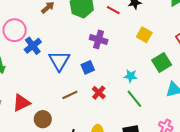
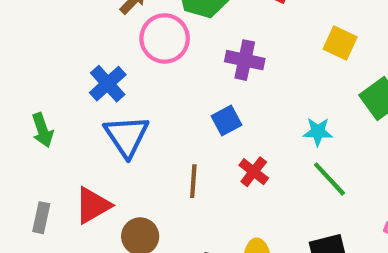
pink circle: (15, 30) -> (165, 38), moved
blue triangle: (59, 61) -> (127, 136), moved
brown line: (70, 95) -> (193, 181), turned -56

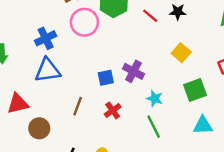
purple cross: (245, 60) -> (133, 71), moved
blue triangle: (127, 136) -> (48, 70), turned 40

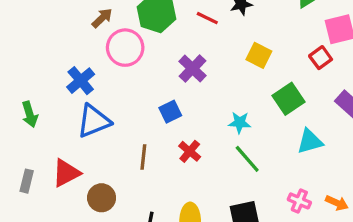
purple cross: (133, 71) -> (192, 68), moved, turned 30

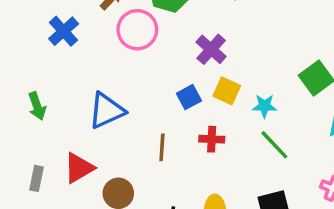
yellow square: (259, 55) -> (227, 91), moved
blue cross: (81, 81) -> (64, 31), moved
red cross: (190, 151) -> (212, 139), turned -35

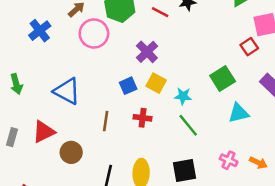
blue triangle: (107, 111) -> (67, 91), turned 48

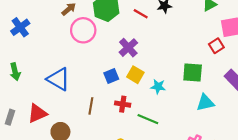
blue cross: (40, 31) -> (20, 27), moved
green square: (223, 79) -> (193, 72), turned 35
green line: (188, 125) -> (148, 119), moved, turned -30

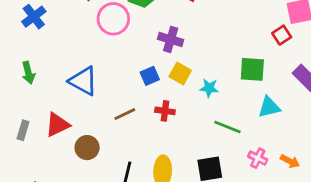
purple cross: (128, 48) -> (171, 39), turned -30
brown line: (91, 106) -> (125, 114), turned 56
green line: (148, 119) -> (227, 127), moved

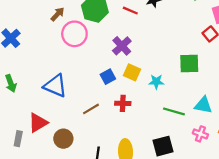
purple cross: (171, 39) -> (122, 46), turned 36
cyan triangle: (269, 107) -> (203, 105), moved, turned 30
gray rectangle: (23, 130) -> (18, 139), moved

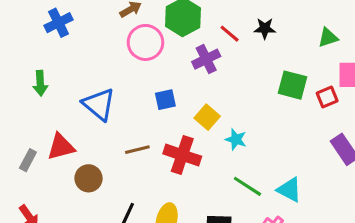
purple cross: (122, 46) -> (206, 59), moved
green square: (189, 64) -> (292, 85), moved
blue square: (108, 77) -> (165, 100), moved
red cross: (123, 103) -> (182, 155), size x1.6

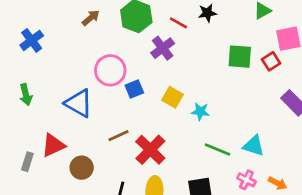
pink circle: (145, 42) -> (110, 70), moved
red cross: (182, 155) -> (150, 150), moved, turned 36

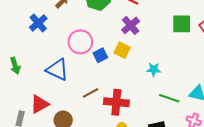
blue cross: (32, 40) -> (38, 23), moved
purple cross: (163, 48) -> (131, 25), moved
yellow square: (173, 97) -> (122, 50), moved
red cross: (150, 150) -> (116, 102), turned -35

